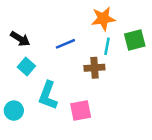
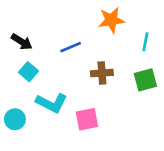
green square: (135, 40) -> (145, 80), moved
cyan line: (107, 46) -> (145, 42), moved
cyan L-shape: (48, 95) -> (52, 103), turned -84

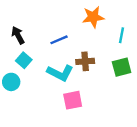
black arrow: (22, 42) -> (18, 35), turned -150
cyan L-shape: (52, 103) -> (60, 73), moved
cyan circle: (15, 119) -> (11, 82), moved

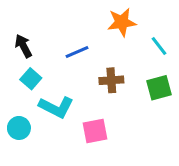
cyan line: (122, 35) -> (159, 46), turned -49
cyan L-shape: (60, 73) -> (56, 107), moved
cyan circle: (11, 82) -> (19, 128), moved

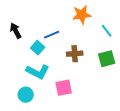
cyan square: (31, 79) -> (38, 48), moved
cyan circle: (19, 128) -> (26, 95), moved

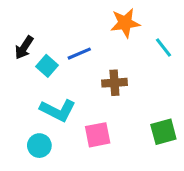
black arrow: (16, 31) -> (24, 47), turned -119
cyan square: (38, 48) -> (47, 66), moved
green square: (107, 59) -> (163, 132), moved

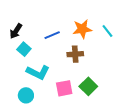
orange star: (125, 23) -> (82, 29), moved
cyan square: (47, 66) -> (24, 49), moved
green square: (163, 132) -> (88, 86), moved, turned -30

